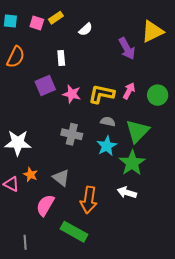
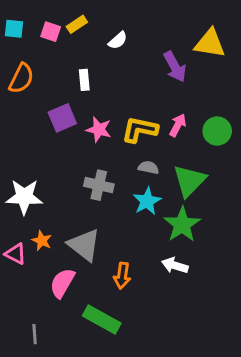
yellow triangle: (152, 32) -> (210, 43), turned 35
gray triangle: (61, 178) -> (84, 245), size x1.4
orange arrow: (89, 200) -> (122, 276), size x0.7

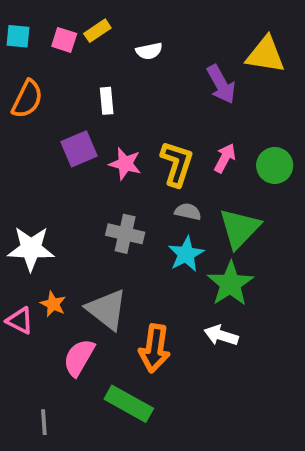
white semicircle: (118, 40) -> (149, 51), turned 30
yellow L-shape: (140, 130) -> (177, 164), turned 96
orange arrow: (122, 276) -> (155, 348), size x1.4

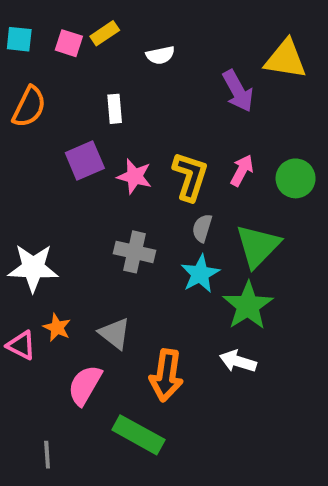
gray semicircle: (188, 212) -> (202, 228), turned -85
gray triangle: (107, 310) -> (115, 333), size x0.7

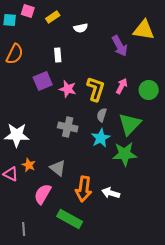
pink square: (69, 43) -> (28, 11), moved
green star: (248, 306) -> (125, 154), turned 30
white arrow: (238, 361) -> (111, 193), moved

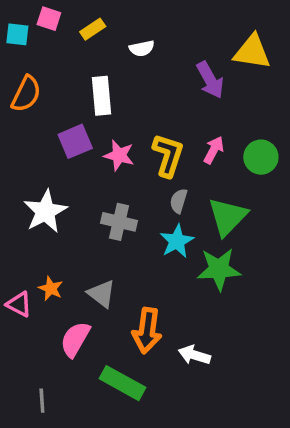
white rectangle: (58, 55) -> (101, 96), size x1.5
white star: (17, 135) -> (45, 211), moved, turned -30
white arrow: (111, 193) -> (194, 355), moved

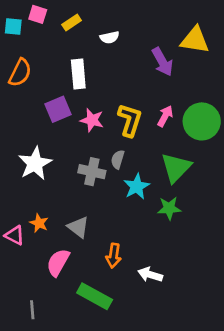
green circle: (261, 157) -> (202, 121), size x1.4
gray semicircle: (179, 201) -> (118, 159), moved
green star: (219, 269) -> (169, 208), size x0.7
orange arrow: (147, 331) -> (114, 256), size x0.7

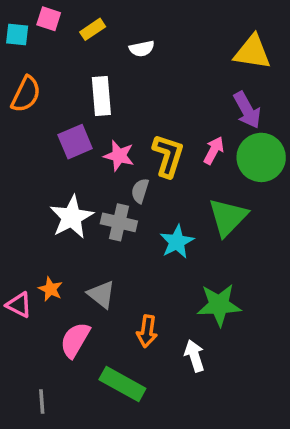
purple arrow: (162, 62) -> (247, 110), moved
gray semicircle: (118, 159) -> (140, 191), moved
white star: (35, 163) -> (72, 217), moved
green star: (169, 208) -> (219, 305), moved, size x1.4
white arrow: (150, 275) -> (194, 356), turned 55

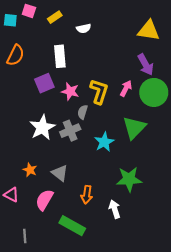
gray cross: (119, 222) -> (70, 131), turned -36
pink triangle: (19, 305) -> (11, 195), moved

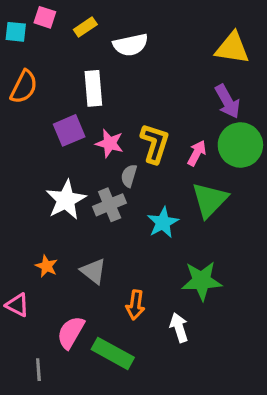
white semicircle: (84, 28) -> (131, 45), size x1.5
pink arrow: (126, 88) -> (197, 153), moved
pink semicircle: (44, 200) -> (71, 332), moved

